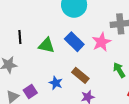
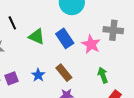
black line: (20, 37) -> (12, 23), turned -32
pink star: (101, 42) -> (91, 44), turned -30

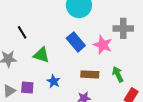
green triangle: (37, 36) -> (41, 55), moved
brown rectangle: (64, 73) -> (90, 74), moved, turned -42
purple square: (11, 78) -> (27, 87), turned 32

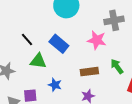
black line: (22, 32) -> (27, 39), moved
blue rectangle: (76, 42) -> (59, 44), moved

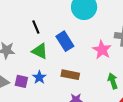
brown rectangle: (89, 72) -> (70, 75), moved
blue star: (55, 85) -> (39, 77), moved

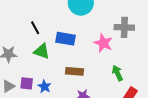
blue rectangle: (65, 41) -> (66, 39), turned -42
blue star: (39, 77) -> (44, 86), moved

